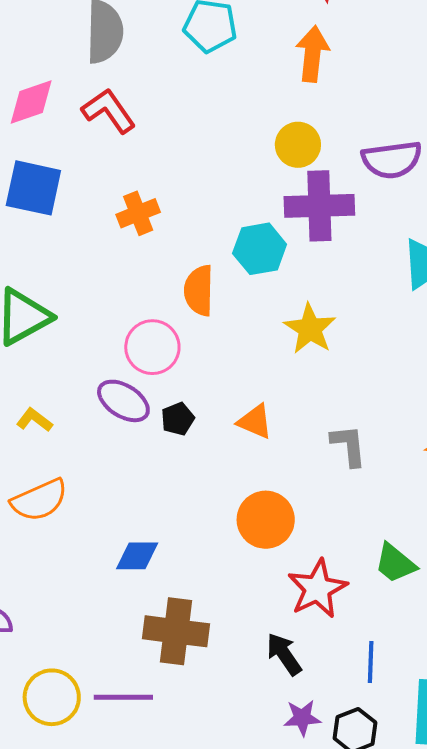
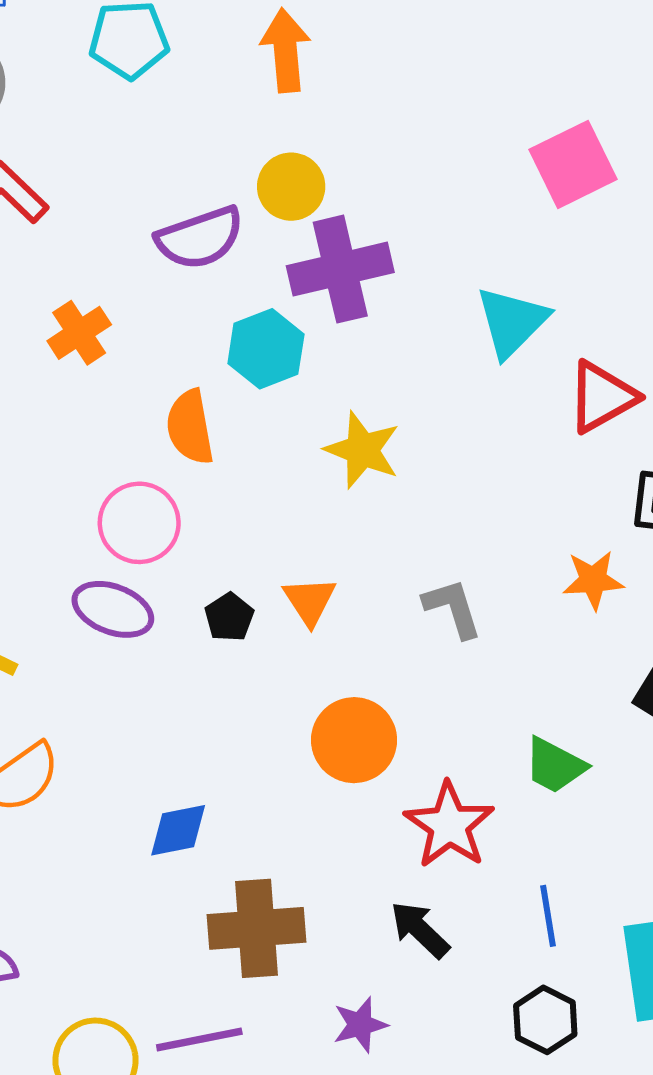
purple semicircle: (392, 160) -> (200, 238), moved
black pentagon: (178, 419) -> (229, 617), moved
orange triangle: (255, 422) -> (310, 601), turned 45
purple star: (302, 718) -> (360, 1025), moved

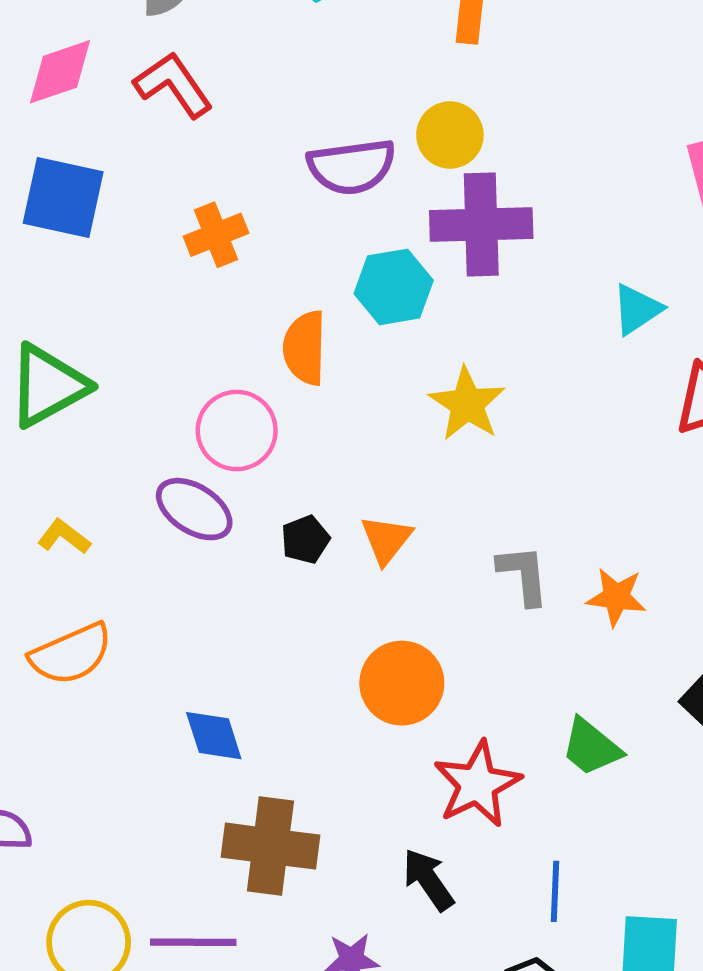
cyan triangle: (512, 322) -> (637, 309), size x0.7
orange star: (593, 580) -> (616, 597), moved
blue diamond: (178, 830) -> (214, 736), turned 72

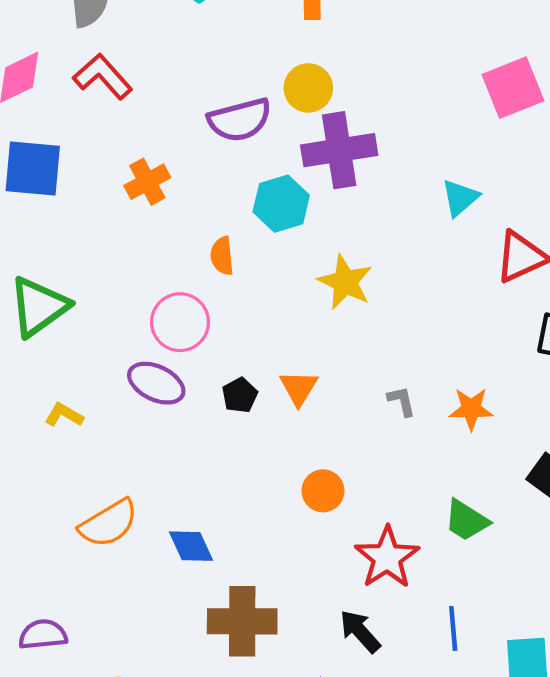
orange semicircle: (305, 348) -> (222, 256), size x0.7
gray L-shape: (523, 575) -> (402, 401), size x0.7
orange semicircle: (71, 654) -> (109, 523), moved
orange circle: (402, 683) -> (323, 491), size x0.7

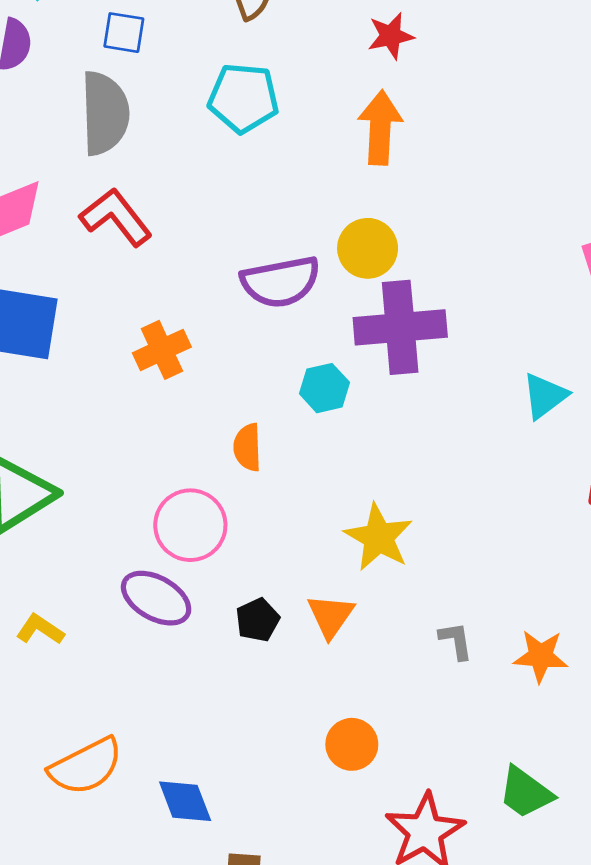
cyan hexagon: (281, 204) -> (324, 388), size x0.7
yellow star: (345, 282) -> (379, 537), moved

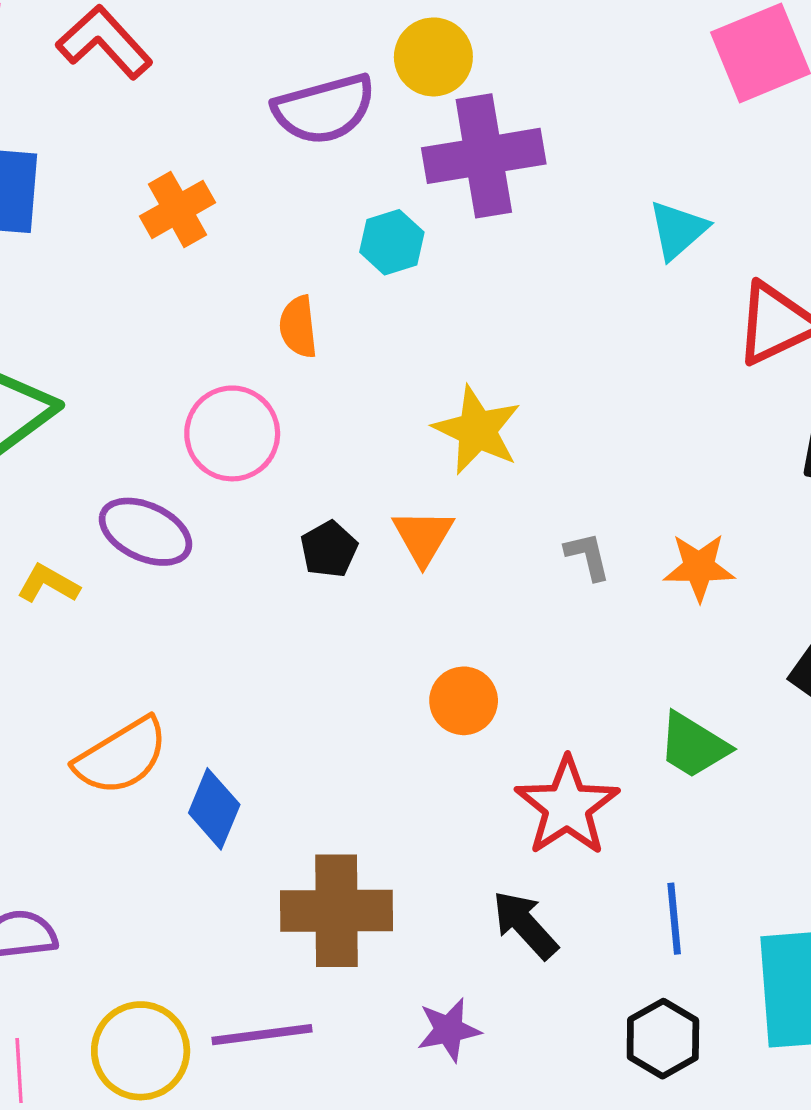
purple ellipse: (156, 598) -> (145, 532), moved
blue diamond: (185, 801) -> (214, 809), moved, turned 48

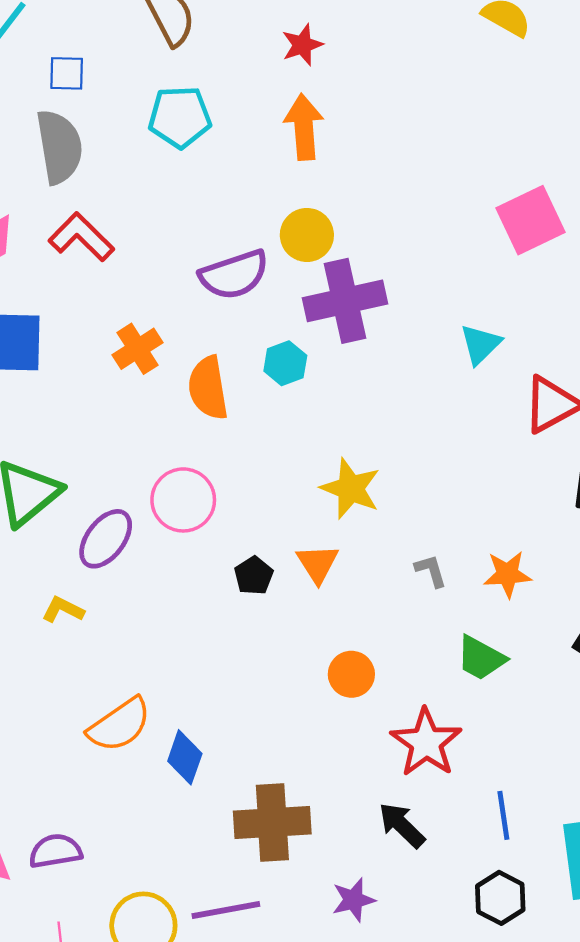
orange semicircle: (298, 327) -> (208, 388), moved, size x1.5
purple ellipse: (145, 532) -> (106, 539), moved, turned -74
green trapezoid: (693, 745) -> (481, 658), moved

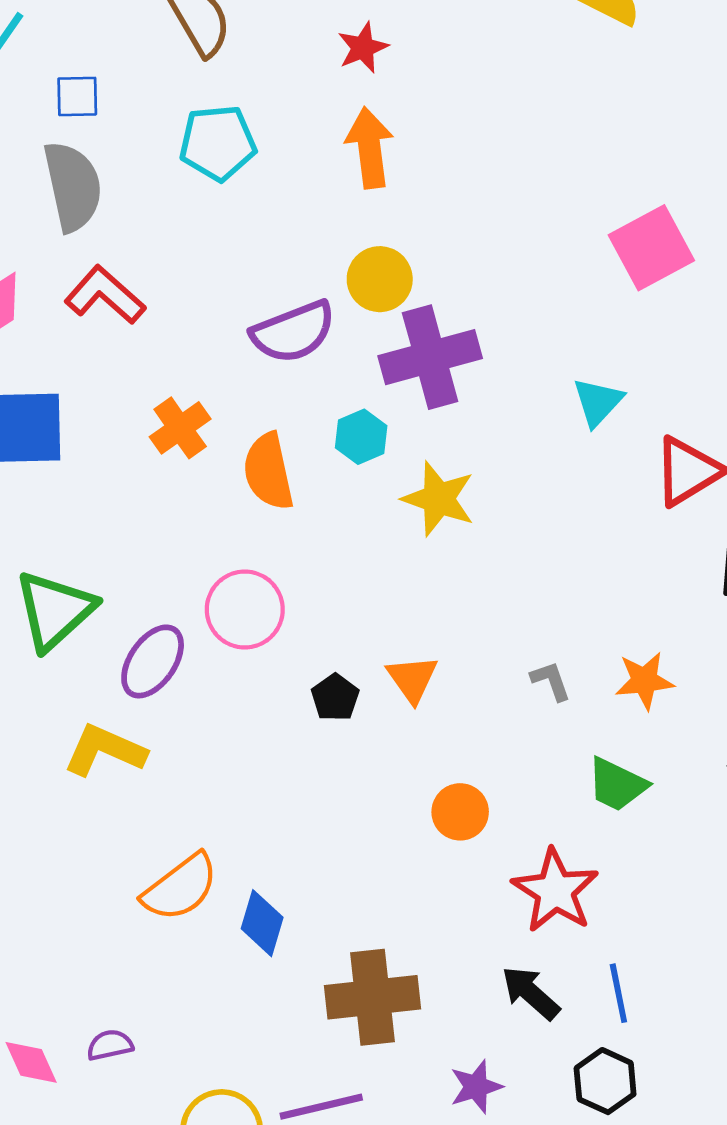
yellow star: (351, 489) -> (439, 499), moved
yellow L-shape: (63, 610) -> (105, 750), size x1.6
blue line: (503, 815) -> (618, 993), moved
purple semicircle: (55, 851) -> (110, 1045), size x0.7
black hexagon: (500, 898) -> (605, 1081), moved

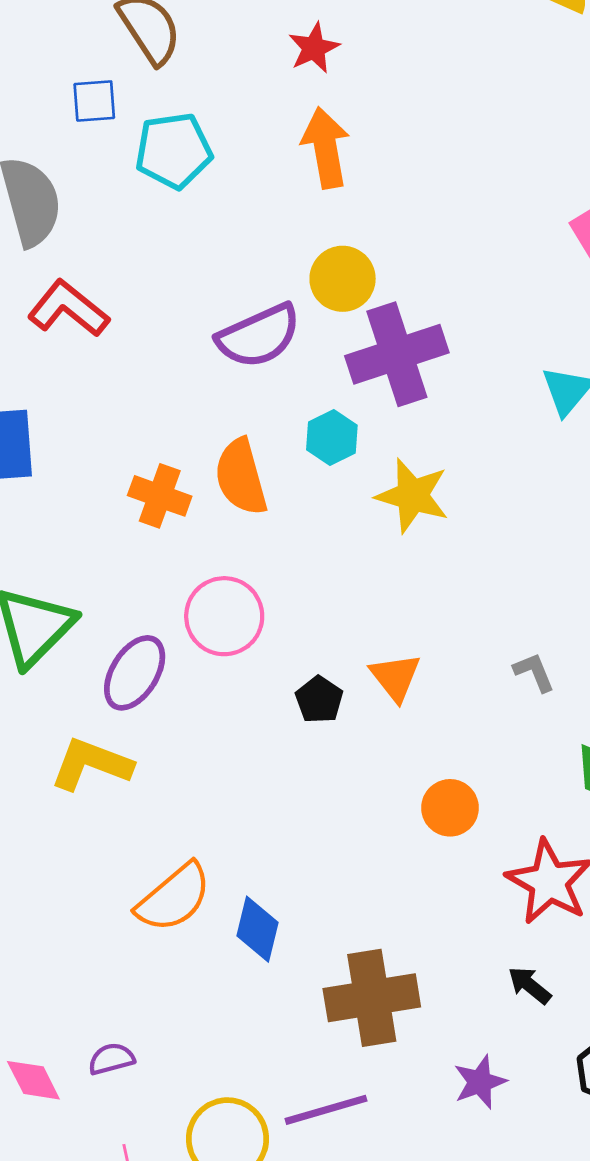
blue square: (77, 96) -> (94, 101), moved
orange cross: (180, 428) -> (160, 496), moved, turned -32
black arrow: (531, 993) -> (530, 985), size x0.7

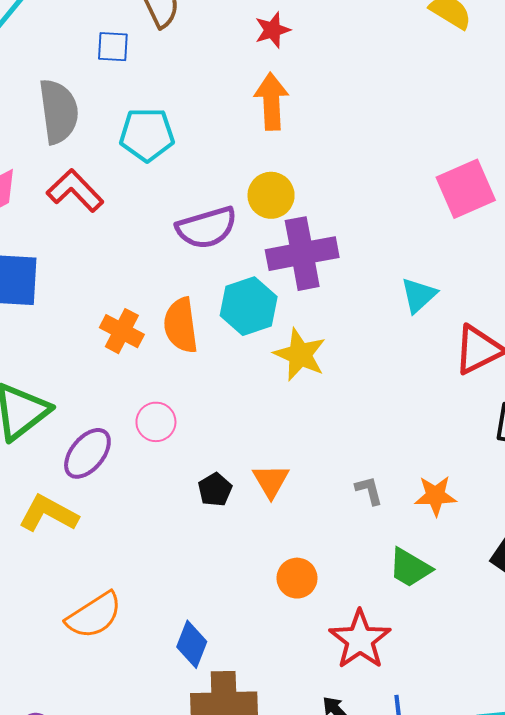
cyan pentagon: (174, 151) -> (147, 134), moved
cyan hexagon: (332, 437) -> (249, 306), size x1.5
pink circle: (224, 616) -> (156, 422), size x0.7
blue diamond: (257, 929) -> (192, 644), moved

